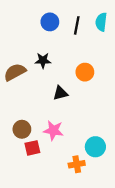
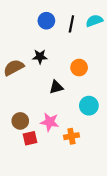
cyan semicircle: (101, 22) -> (94, 21), turned 63
cyan circle: (95, 147) -> (89, 106), moved
orange cross: (77, 164) -> (71, 136), moved

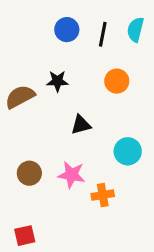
cyan semicircle: (94, 21) -> (135, 30), turned -56
orange circle: (79, 68) -> (117, 81), moved
red square: (30, 138) -> (25, 236), moved

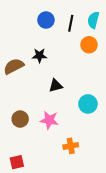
orange circle: (117, 81) -> (89, 45), moved
orange cross: (103, 195) -> (71, 146), moved

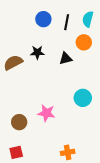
black triangle: (56, 86) -> (66, 59), moved
brown circle: (20, 119) -> (19, 122), moved
orange cross: (71, 146) -> (68, 152), moved

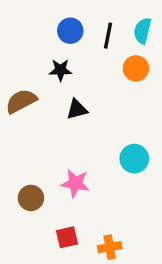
black star: (37, 52) -> (60, 70), moved
black triangle: (66, 59) -> (77, 109), moved
red square: (16, 152) -> (67, 237), moved

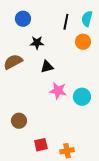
blue circle: (70, 31) -> (23, 19), moved
pink star: (75, 183) -> (58, 91), moved

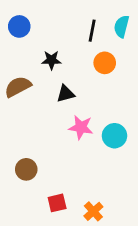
blue circle: (23, 19) -> (19, 26), moved
orange circle: (83, 42) -> (105, 63), moved
orange cross: (67, 151) -> (93, 211), turned -32

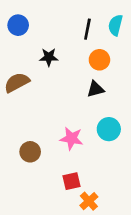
black triangle: (65, 94) -> (95, 89), moved
pink star: (81, 127) -> (71, 138), moved
brown circle: (26, 169) -> (30, 152), moved
red square: (57, 203) -> (71, 181), moved

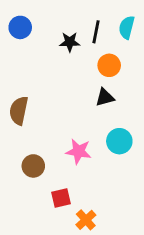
black star: (49, 57) -> (70, 42), moved
brown semicircle: (17, 82) -> (19, 111), moved, turned -50
red square: (71, 181) -> (61, 198), moved
orange cross: (89, 201) -> (86, 220), moved

